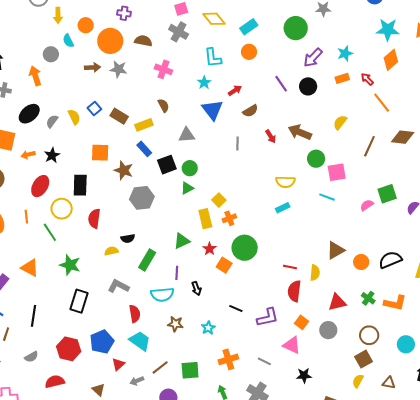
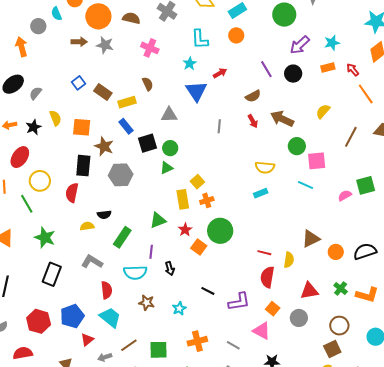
brown semicircle: (250, 111) -> (253, 96), moved
yellow semicircle: (74, 117) -> (55, 118), moved
black rectangle: (80, 185) -> (83, 166), moved

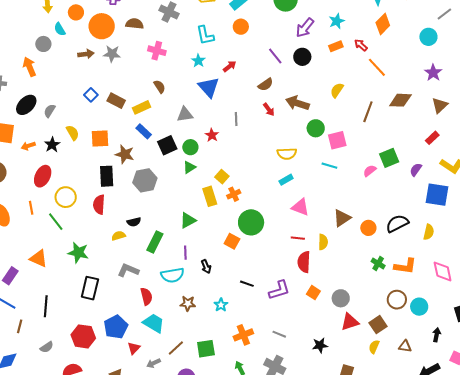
red star: (185, 230) -> (212, 135), moved
red triangle: (309, 291) -> (350, 322), moved
brown circle: (339, 326) -> (397, 300), moved
pink triangle: (262, 331) -> (300, 207), moved

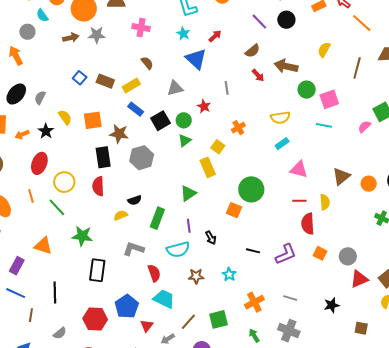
orange cross: (234, 194) -> (238, 128), moved

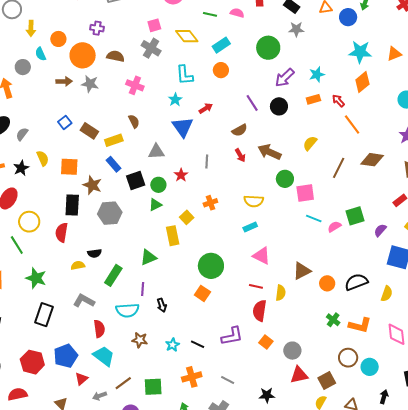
cyan line: (324, 125) -> (314, 219), moved
orange square: (234, 210) -> (202, 293), moved
black line: (253, 251) -> (198, 344), moved

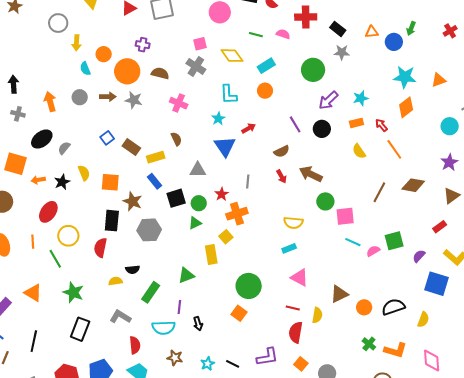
gray circle: (23, 67) -> (80, 97), moved
yellow semicircle: (310, 143) -> (359, 151), moved, turned -77
orange cross: (210, 203) -> (237, 214), moved, size x1.5

